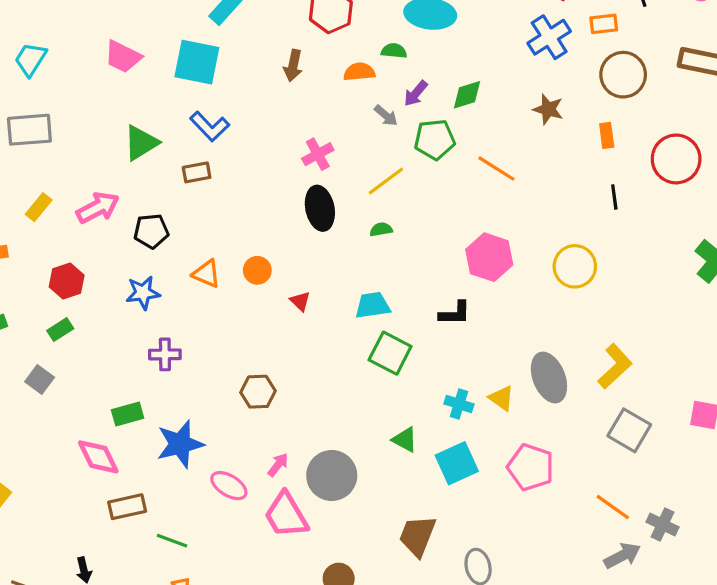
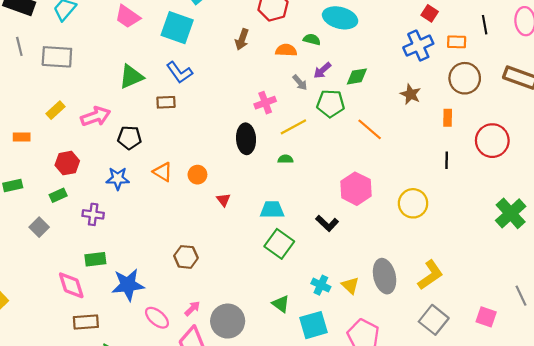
pink cross: (318, 154) -> (265, 103), moved
black L-shape: (455, 313) -> (327, 223), turned 35
purple cross: (165, 354) -> (93, 214), moved

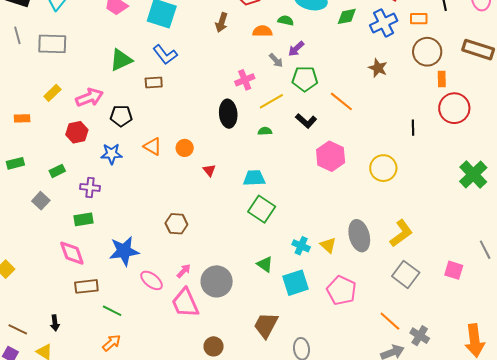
green diamond: (357, 76) -> (347, 16), moved
orange rectangle: (448, 118) -> (442, 79), moved
red hexagon: (67, 163) -> (77, 132), moved
black L-shape: (327, 223) -> (306, 121), moved
green rectangle: (95, 259) -> (83, 219), moved

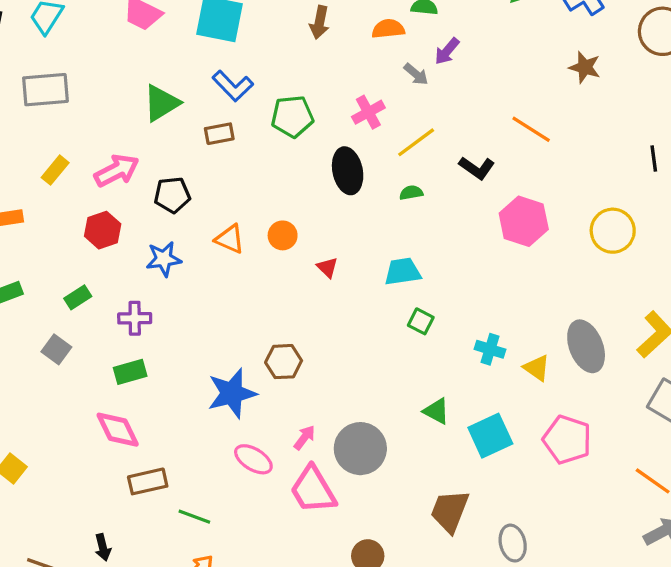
green pentagon: (305, 79) -> (292, 116), moved
green square: (262, 209) -> (421, 321), size x0.6
cyan cross: (301, 246) -> (490, 349), moved
blue star: (124, 251) -> (232, 393), moved

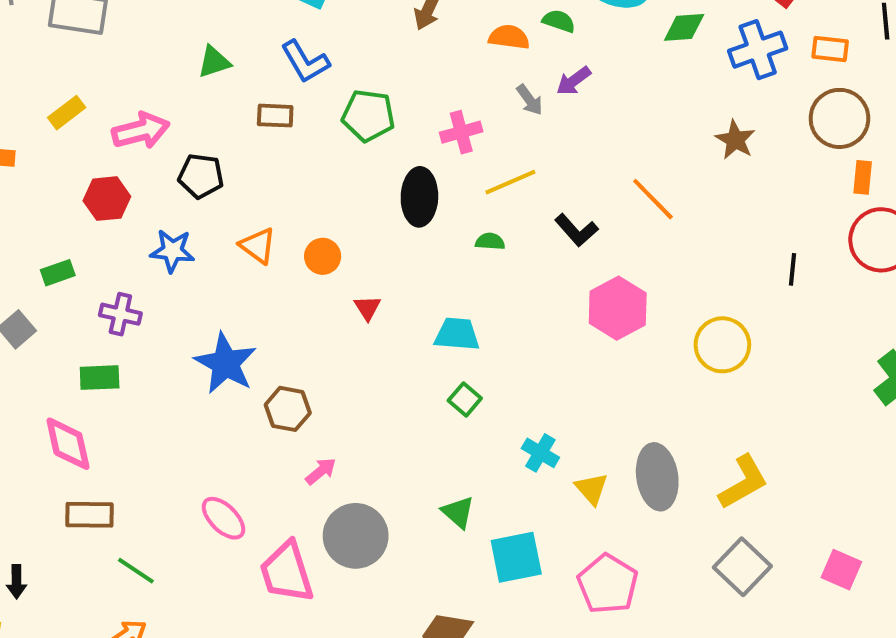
green triangle: (161, 103) -> (214, 62), size x0.7
blue star: (232, 393) -> (226, 363), moved, turned 30
pink arrow: (304, 438) -> (321, 471), moved

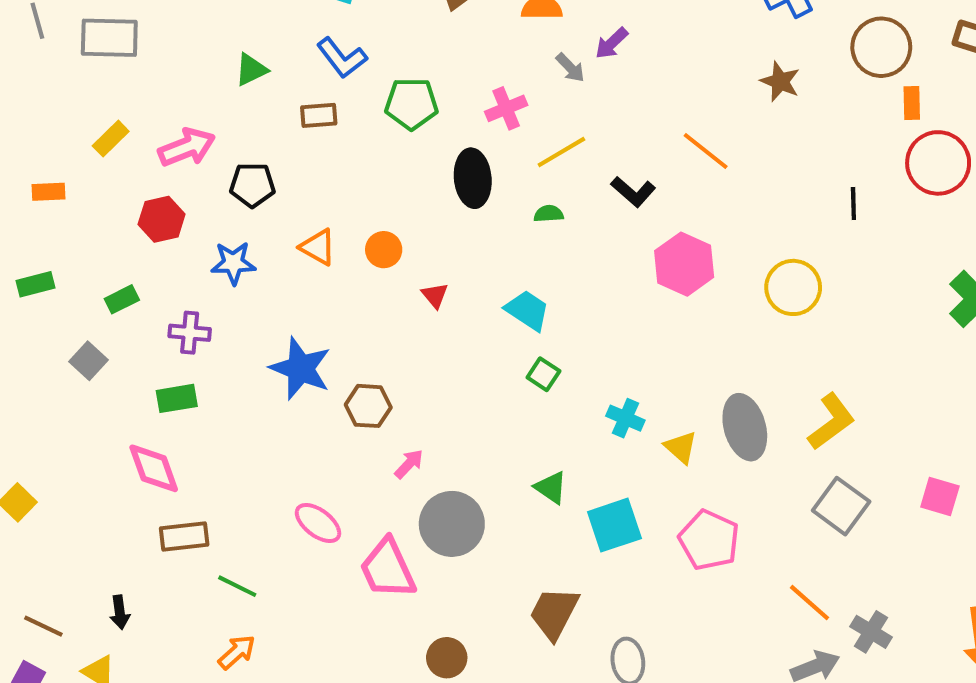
cyan trapezoid: (457, 334) -> (527, 310), turned 36

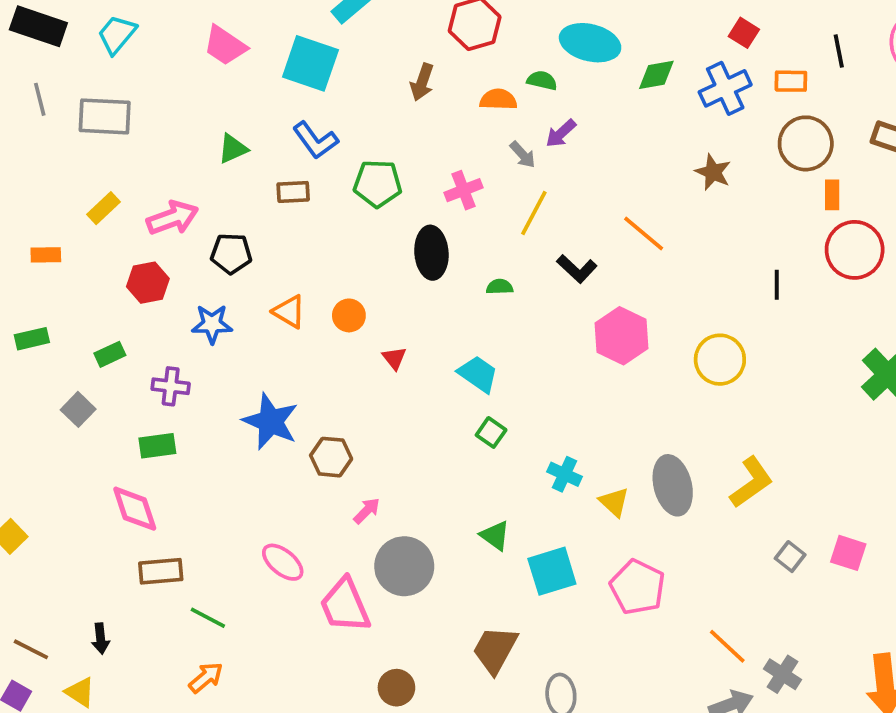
yellow line: (561, 152) -> (534, 213), moved, turned -33
gray square: (841, 506) -> (790, 557), moved, size x0.6

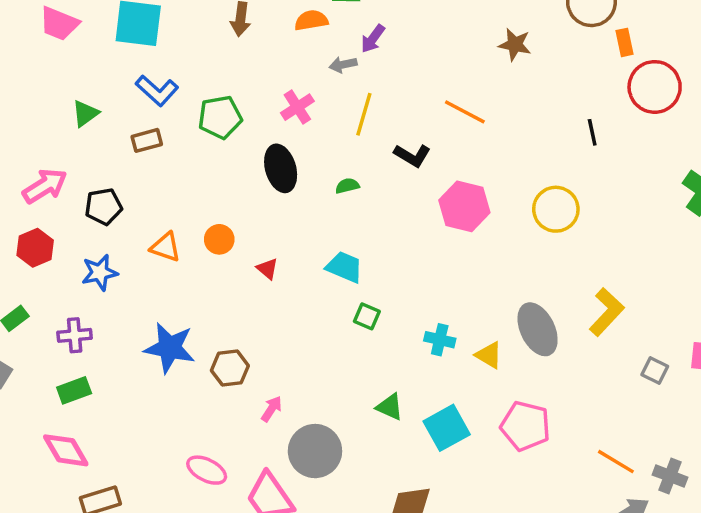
gray arrow: (523, 155) -> (343, 65), turned 132

